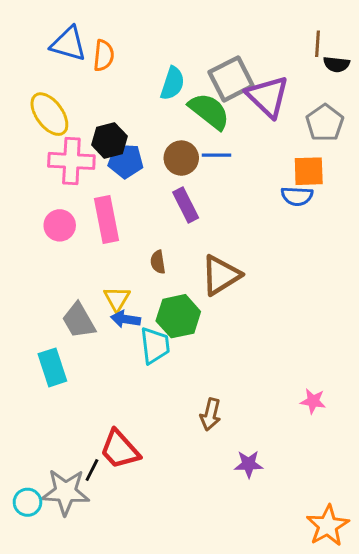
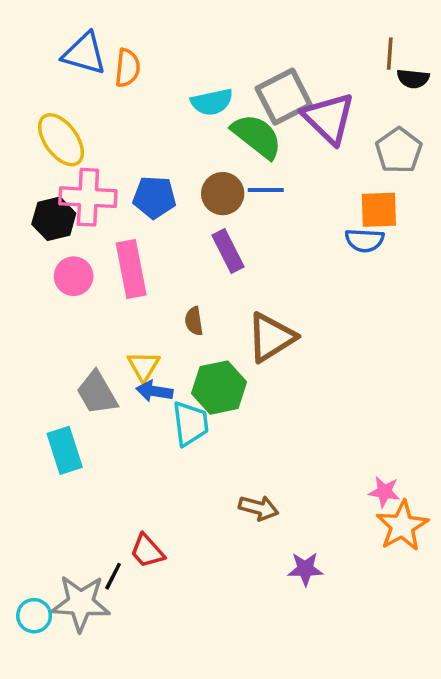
cyan semicircle: (172, 83) -> (212, 102), turned 60
black hexagon: (109, 140) -> (54, 219), moved
brown arrow: (211, 414) -> (259, 508), turned -88
red trapezoid: (120, 449) -> (147, 551), size x0.7
orange star: (328, 526) -> (402, 526), moved

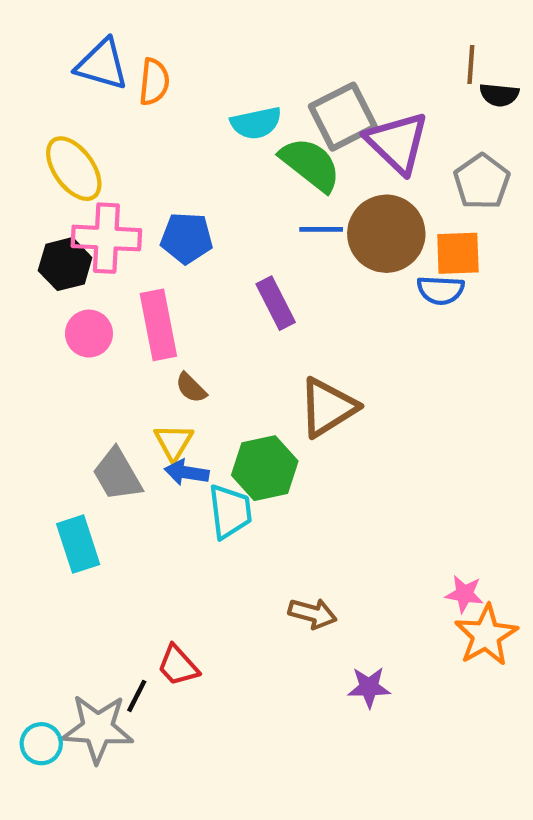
brown circle: (223, 194) -> (386, 234), moved, size x1.5
brown semicircle: (194, 321) -> (191, 388), moved, turned -36

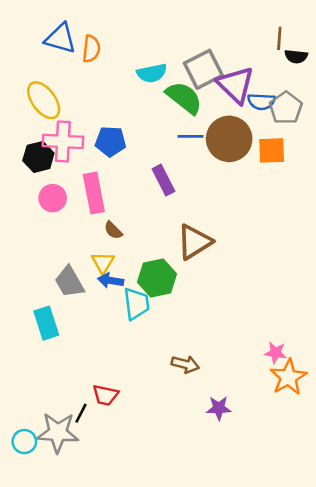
blue semicircle: (441, 290) -> (261, 102), moved
red trapezoid: (178, 666) -> (105, 395), turned -36

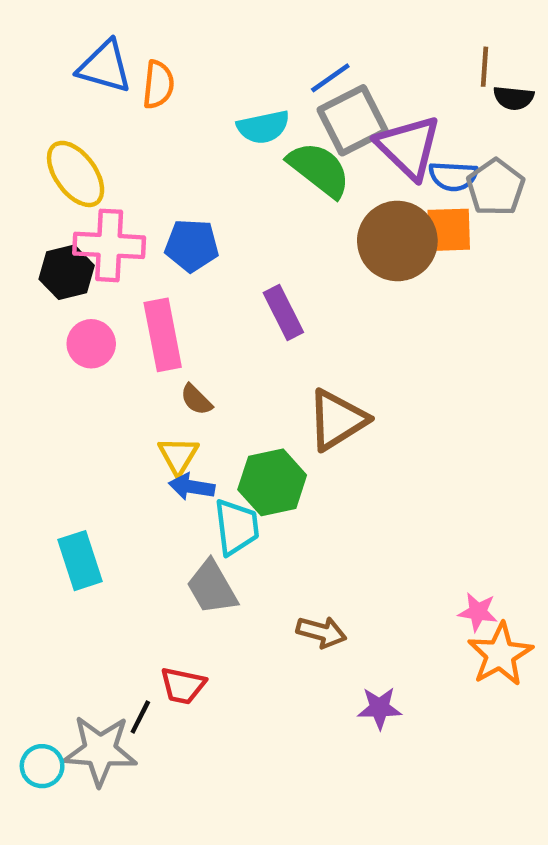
blue line: (190, 136) -> (330, 78), moved, turned -35
orange square: (272, 150) -> (449, 230), moved
gray trapezoid: (69, 282) -> (212, 587), moved

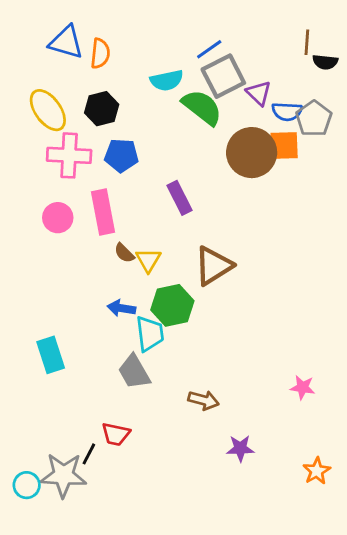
purple triangle: (409, 147) -> (259, 93), size x0.6
black hexagon: (67, 272) -> (102, 109), moved
yellow triangle: (178, 456) -> (148, 260), moved
orange star: (500, 654) -> (317, 471), moved, size x0.7

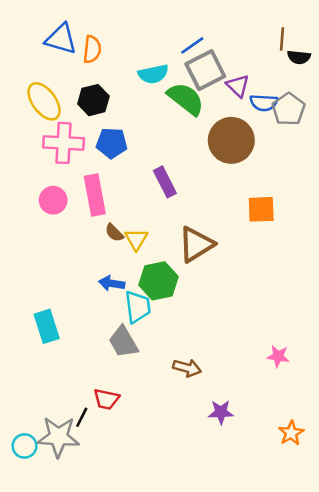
orange square: (284, 145) -> (261, 209), moved

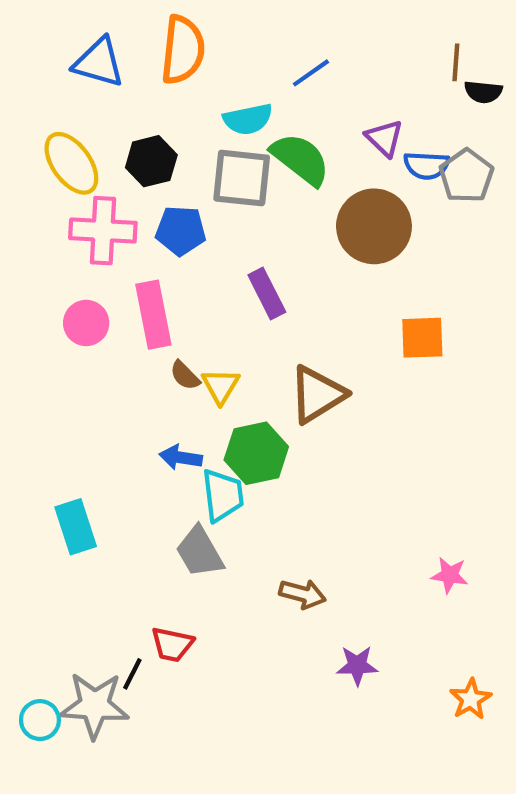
orange semicircle: (92, 49) -> (183, 50), moved, size x1.5
gray square: (205, 70) -> (242, 178), moved, turned 33

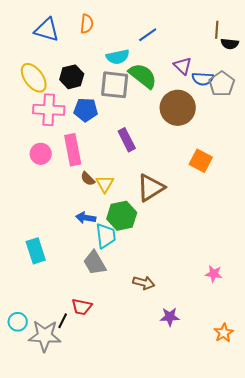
orange semicircle: (183, 50) -> (87, 24), size x0.6
orange square: (422, 338) -> (201, 161), turned 30
cyan circle: (40, 720) -> (18, 322), moved

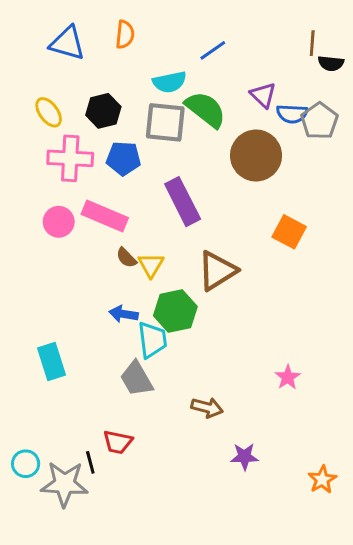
yellow ellipse: (34, 78) -> (49, 112), size x0.7
purple rectangle: (127, 140) -> (183, 202), size x1.4
pink rectangle: (73, 150) -> (105, 216), turned -56
pink star: (214, 274) -> (288, 377), moved, turned 30
black line: (63, 321) -> (90, 462), turned -42

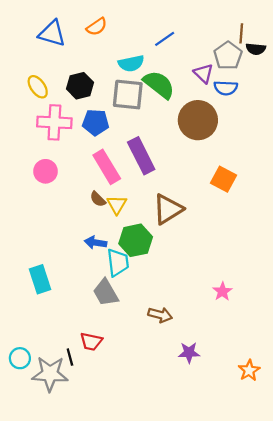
orange semicircle: (125, 35) -> (97, 27), turned 50
gray pentagon: (319, 121) -> (228, 56), moved
pink rectangle: (105, 216) -> (107, 167), moved, turned 36

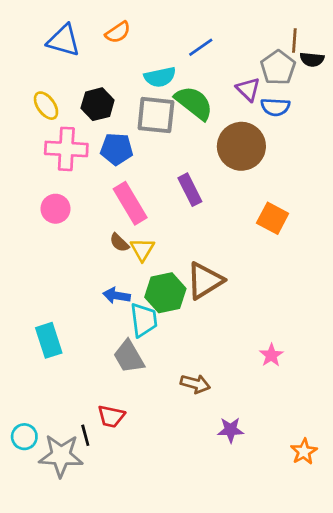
purple rectangle: (141, 156) -> (190, 190), moved, size x0.7
brown triangle: (168, 209) -> (205, 281), moved

